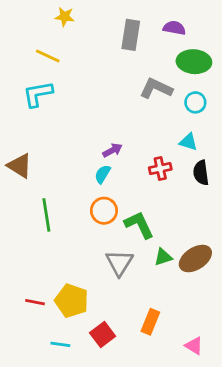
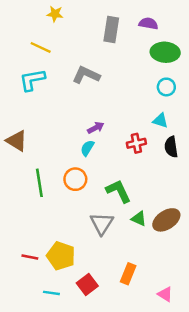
gray L-shape: (156, 88) -> (86, 75), moved
orange circle: (104, 211) -> (75, 179), moved
green triangle: (163, 257) -> (139, 219), turned 42

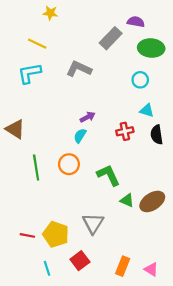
gray rectangle: (111, 29) -> (111, 38), moved, turned 35
cyan circle: (166, 87) -> (140, 80), moved
gray triangle: (102, 223) -> (93, 223), moved
orange rectangle: (128, 274) -> (123, 266), moved
cyan line: (51, 293) -> (47, 268), turned 64

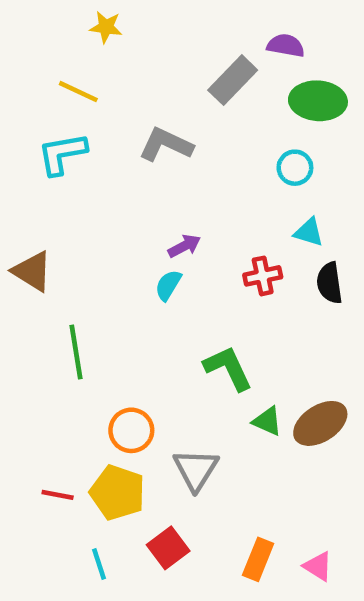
orange circle: (69, 164) -> (131, 430), moved

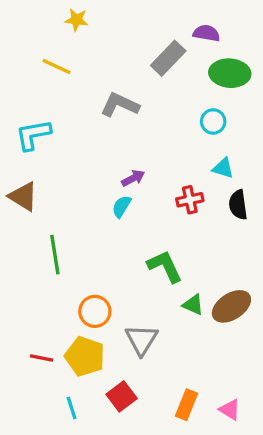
cyan L-shape: (62, 154) -> (33, 135), moved

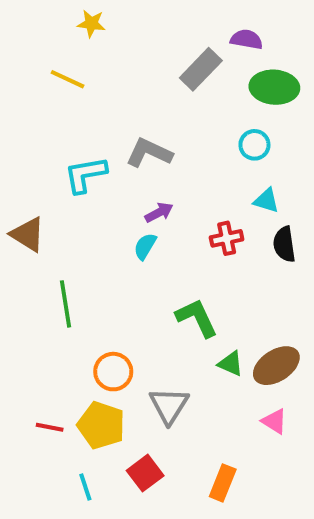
gray L-shape: (120, 105) -> (149, 153), moved
cyan L-shape: (33, 135) -> (85, 175), moved
pink triangle: (230, 410) -> (274, 421), moved

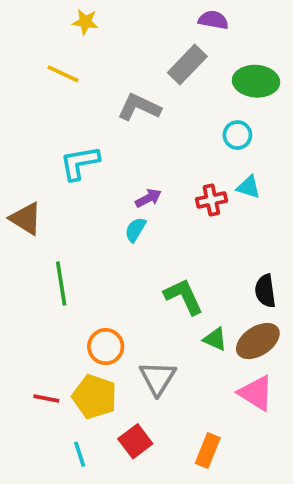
purple semicircle: (247, 39) -> (213, 20), moved
gray L-shape: (149, 153) -> (139, 107), moved
red cross: (227, 238) -> (211, 200), moved
black semicircle: (284, 244) -> (265, 291), moved
pink triangle: (274, 421) -> (256, 393), size x1.5

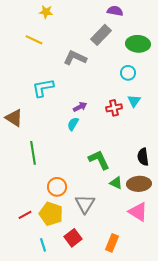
cyan triangle: (249, 187) -> (134, 101), turned 48
brown ellipse: (258, 341) -> (139, 184), turned 30
red line: (46, 399) -> (25, 215), turned -40

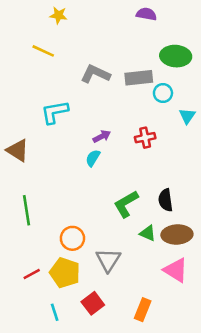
gray rectangle: (101, 35) -> (139, 78), moved, turned 40
cyan triangle: (134, 101) -> (187, 116), moved
green line: (33, 153) -> (27, 210), moved
black semicircle: (143, 157) -> (165, 200), moved
green L-shape: (99, 160) -> (126, 204), turned -95

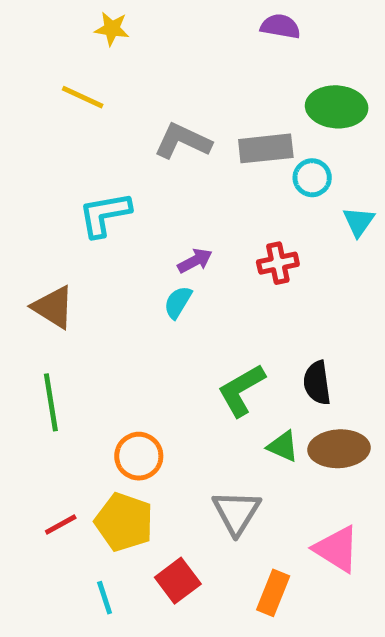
brown triangle: (18, 150) -> (53, 307), moved
gray triangle: (108, 260) -> (236, 512), moved
pink triangle: (176, 270) -> (337, 549), moved

